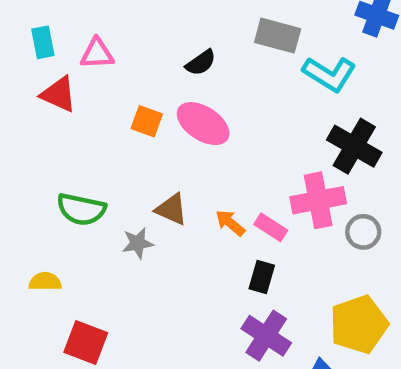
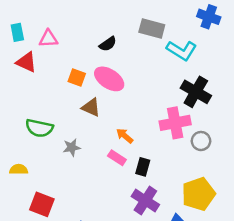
brown triangle: (171, 209) -> (91, 107), moved
pink rectangle: (271, 227) -> (117, 158), moved

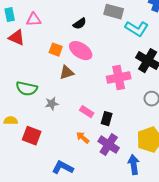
brown triangle: (91, 107) -> (67, 73), turned -42
pink cross: (175, 123) -> (119, 78), moved
orange arrow: (125, 136) -> (83, 138), moved
red square: (42, 204) -> (32, 136), moved

